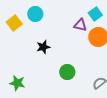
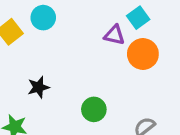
black star: (43, 47) -> (38, 87), moved

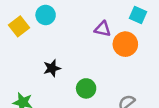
cyan square: (138, 18) -> (138, 15), moved, turned -30
black star: (38, 87) -> (52, 68), moved

